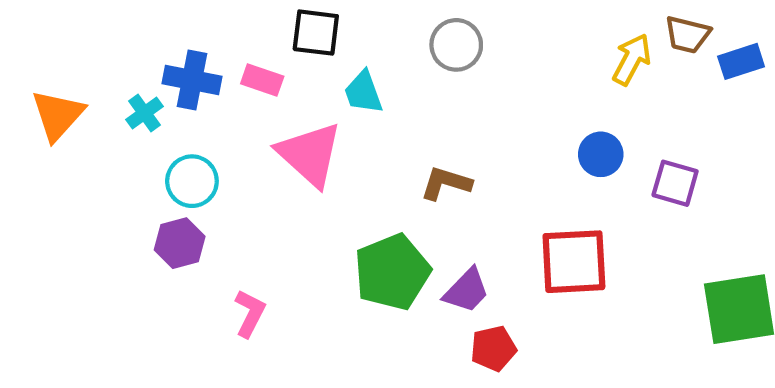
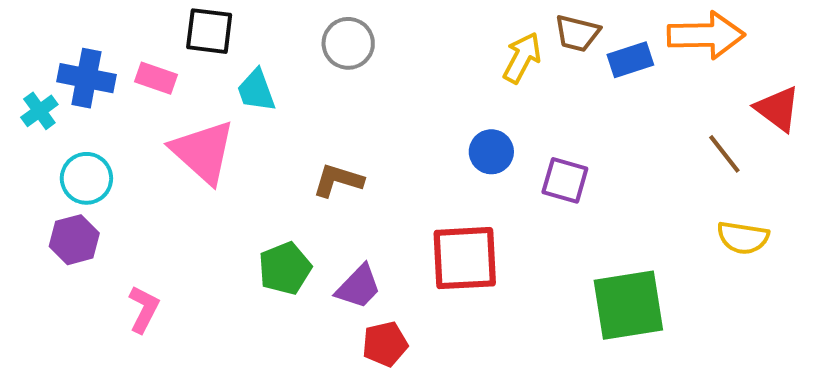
green pentagon: (392, 272) -> (285, 268), size x0.7

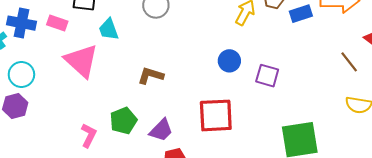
pink L-shape: (144, 309) -> (89, 135), moved

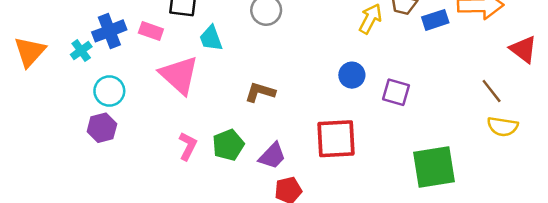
blue cross: (21, 23) -> (109, 31), turned -32
brown line: (349, 62) -> (492, 91), moved
pink L-shape: (89, 135) -> (188, 146), moved

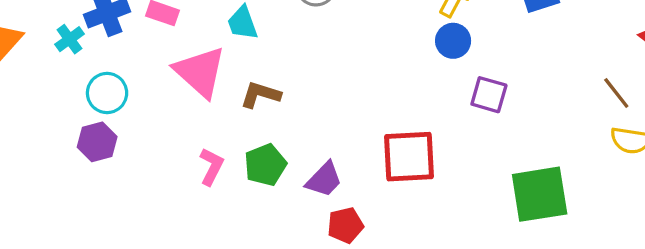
blue circle: (352, 75) -> (453, 41), moved
brown L-shape: (260, 92) -> (260, 95), moved

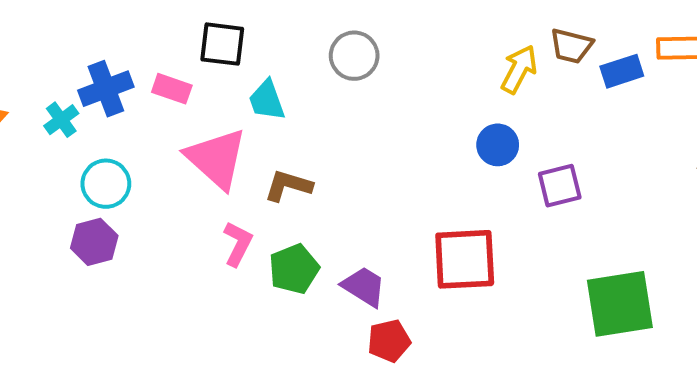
blue circle: (453, 41) -> (498, 145), moved
purple square: (489, 95) -> (560, 186), turned -30
pink L-shape: (211, 166) -> (238, 244), moved
purple trapezoid: (324, 180) -> (364, 286), turned -102

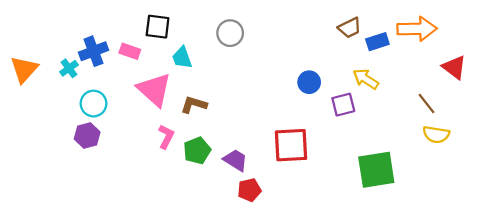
brown trapezoid: (571, 46) -> (350, 28), turned -40
yellow arrow: (519, 69) -> (366, 79), moved, turned -85

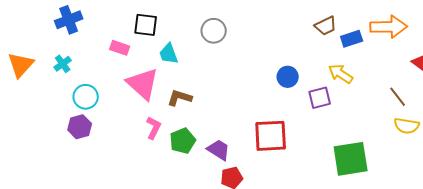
blue cross: (94, 51) -> (69, 20), moved

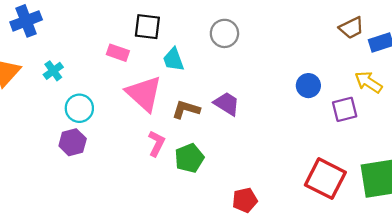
blue cross: (69, 20) -> (26, 21), moved
red square: (271, 136) -> (325, 179), moved, turned 30
purple trapezoid: (219, 150) -> (227, 104), moved

